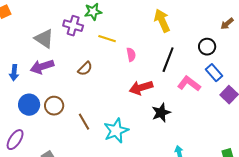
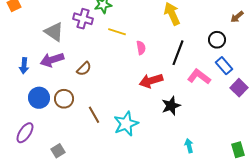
brown semicircle: (85, 69) -> (84, 69), moved

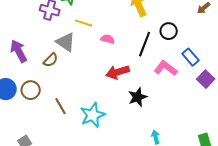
gray triangle: (54, 32) -> (66, 42), moved
black circle: (217, 40) -> (169, 31), moved
pink semicircle: (141, 48) -> (108, 39), turned -64
purple arrow: (52, 60) -> (19, 51), turned 80

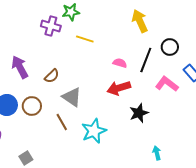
pink semicircle: (108, 39) -> (120, 63), moved
gray triangle: (66, 42) -> (72, 97), moved

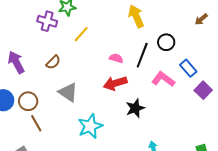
yellow line: (85, 39) -> (81, 34), turned -66
brown semicircle: (52, 76) -> (53, 62), moved
brown line: (62, 122) -> (36, 123), moved

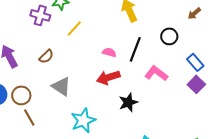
black circle: (166, 42) -> (169, 36), moved
blue rectangle: (188, 68) -> (195, 62), moved

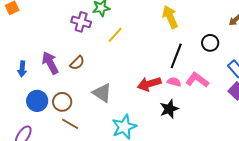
pink semicircle: (109, 52) -> (174, 82), moved
brown semicircle: (46, 56) -> (77, 63), moved
brown line: (29, 117) -> (70, 124), turned -30

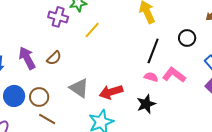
red arrow: (149, 84) -> (111, 92), moved

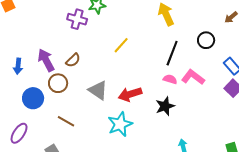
yellow line: (92, 30) -> (121, 45), moved
brown circle: (39, 97) -> (58, 83), moved

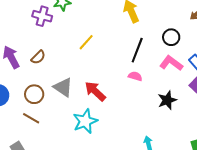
pink L-shape: (193, 77) -> (171, 63), moved
brown circle: (58, 83) -> (34, 94), moved
red arrow: (130, 94) -> (95, 91), turned 60
black star: (165, 106) -> (167, 100), moved

